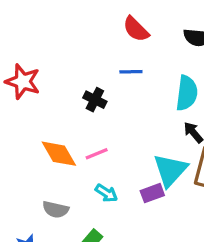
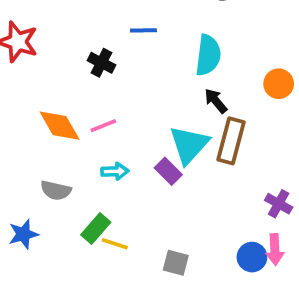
cyan arrow: (106, 193) -> (115, 171), turned -35
purple rectangle: (152, 193) -> (168, 171), turned 65

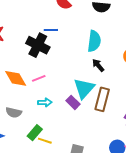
blue line: (143, 30) -> (51, 30), moved
black cross: (101, 63) -> (38, 45), size x1.6
brown rectangle: (231, 141) -> (102, 99), moved

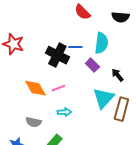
blue line: (51, 30) -> (75, 47), moved
cyan semicircle: (94, 41) -> (101, 43), moved
purple rectangle: (73, 102) -> (92, 65), moved

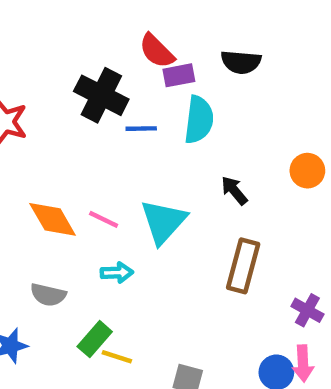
black cross: (57, 55) -> (101, 95), moved
purple rectangle: (92, 65) -> (179, 75), moved, turned -56
pink line: (58, 88) -> (104, 219), turned 48
cyan triangle: (103, 98) -> (163, 222), moved

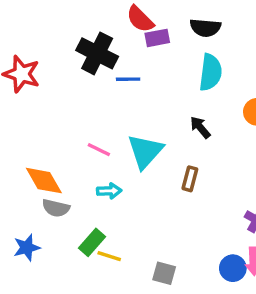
cyan semicircle: (199, 120) -> (211, 72), moved
orange diamond: (53, 219) -> (44, 181), moved
brown rectangle: (243, 266) -> (190, 179), moved, size x0.6

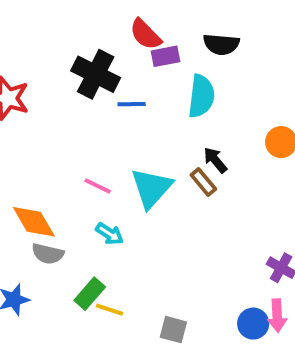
cyan semicircle: (211, 72) -> (201, 96), moved
brown rectangle: (190, 179) -> (203, 182), moved, turned -55
cyan arrow: (109, 191) -> (110, 234), turned 35

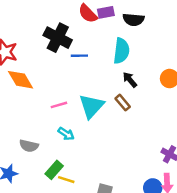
purple rectangle: (165, 56) -> (106, 12), moved
black arrow: (215, 160) -> (130, 80), moved
pink line: (98, 186) -> (59, 105), turned -42
orange diamond: (34, 222) -> (20, 80), moved

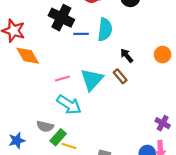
cyan semicircle: (121, 51) -> (105, 30), moved
cyan arrow: (66, 134) -> (69, 105), size x1.6
gray semicircle: (29, 146) -> (45, 126), moved

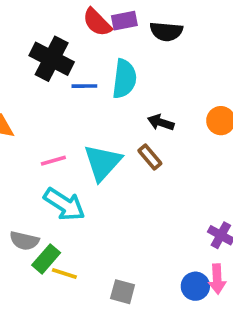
black arrow: (127, 56) -> (161, 122), turned -32

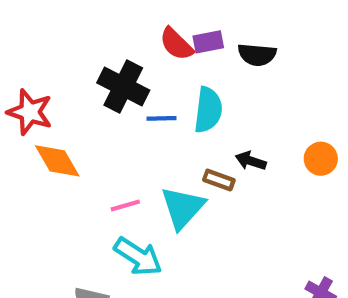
brown rectangle: (150, 157) -> (219, 180), moved, turned -30

